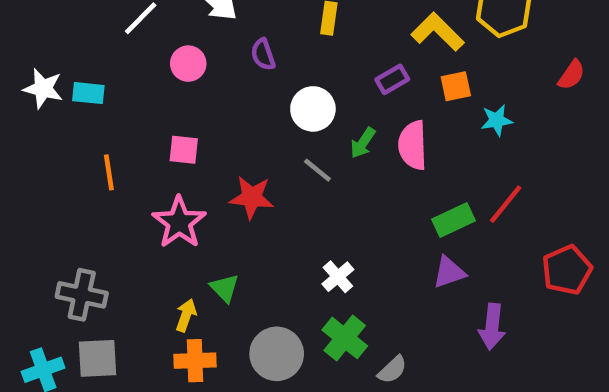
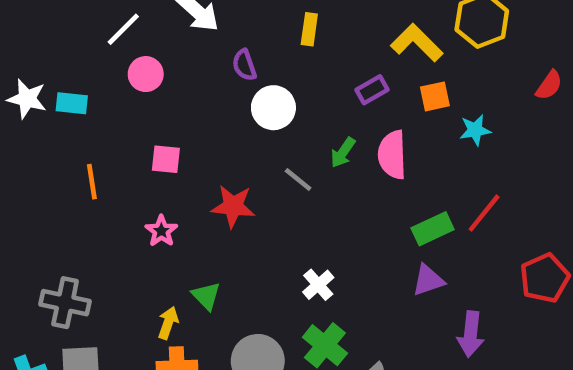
pink circle: (188, 64) -> (146, 74), moved
white circle: (313, 109) -> (273, 108), moved
pink star: (179, 222) -> (161, 231), size x0.6

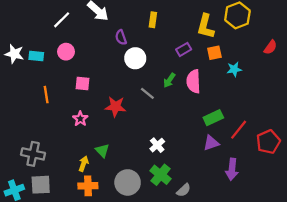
yellow L-shape: (417, 43) -> (206, 26), turned -120
pink circle: (146, 74) -> (66, 52), moved
red line: (484, 213) -> (239, 130), moved

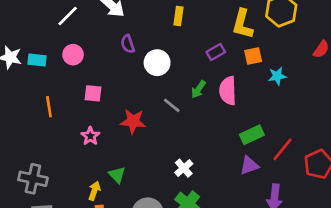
purple semicircle: (121, 37) -> (128, 44), moved

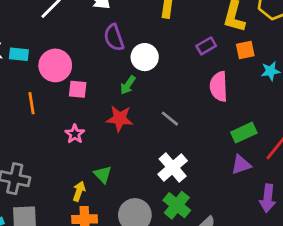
purple semicircle: (128, 44) -> (114, 38), size x1.4
pink circle: (73, 55) -> (55, 65), moved, size x1.5
green arrow: (198, 89) -> (128, 85), moved
gray line: (172, 105) -> (170, 119), moved
white cross: (184, 168) -> (173, 167), size x1.5

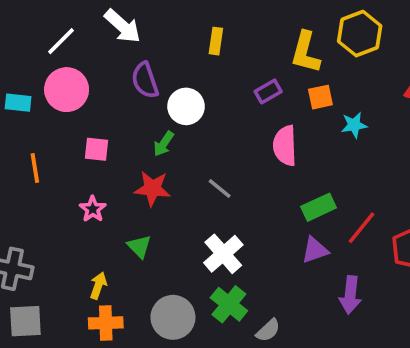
pink circle: (55, 65) -> (67, 90), moved
green triangle: (103, 174) -> (139, 246), moved

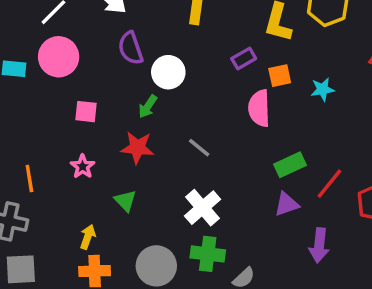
orange square: (320, 97) -> (280, 76), moved
orange line: (35, 168) -> (29, 178), moved
green cross: (229, 304) -> (208, 254), turned -32

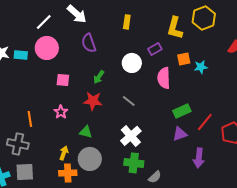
white circle: (168, 72) -> (132, 63), moved
orange square: (280, 76) -> (184, 59), moved
green triangle: (125, 201) -> (86, 132), turned -32
gray circle: (156, 266) -> (90, 159), moved

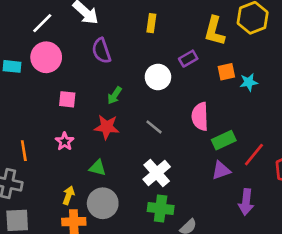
pink semicircle: (164, 78) -> (200, 116), moved

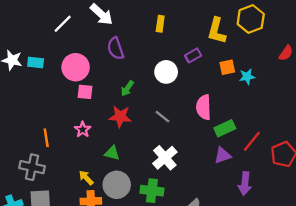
pink circle: (46, 57) -> (76, 67), moved
yellow arrow: (69, 195) -> (86, 178), turned -63
green cross: (161, 209) -> (152, 191), moved

